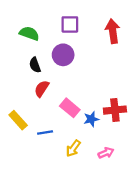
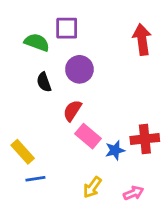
purple square: (70, 24) -> (67, 28), moved
red semicircle: (42, 89) -> (72, 111), moved
blue line: (45, 133) -> (35, 179), moved

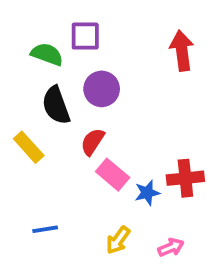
black semicircle: (44, 82) -> (56, 105), size x1.5
yellow rectangle: (23, 152) -> (29, 147), moved

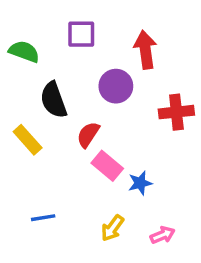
red arrow: (182, 51) -> (145, 50), moved
green semicircle: (47, 54) -> (24, 52), moved
purple circle: (102, 89) -> (116, 86), moved
red cross: (185, 178) -> (176, 112), moved

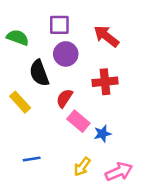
red arrow: (145, 50) -> (106, 36), turned -44
purple circle: (116, 86) -> (66, 54), moved
red cross: (176, 112) -> (105, 82), moved
pink arrow: (163, 235) -> (119, 172), size x1.5

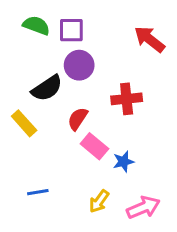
red arrow: (106, 36) -> (149, 39), moved
green semicircle: (18, 38) -> (36, 25), moved
black semicircle: (39, 73) -> (47, 88), turned -104

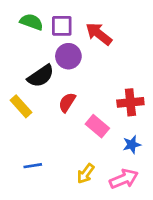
red arrow: (149, 39) -> (99, 34), moved
red cross: (127, 99) -> (130, 102), moved
pink rectangle: (94, 146) -> (97, 126), moved
blue star: (123, 162) -> (132, 145), moved

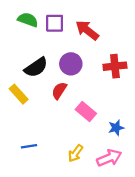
purple circle: (68, 56) -> (71, 64), moved
red cross: (130, 102) -> (115, 66), moved

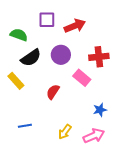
green semicircle: (28, 20) -> (19, 35), moved
red arrow: (87, 30) -> (75, 26), turned 120
red semicircle: (59, 91) -> (53, 92), moved
pink rectangle: (86, 111) -> (82, 78), moved

